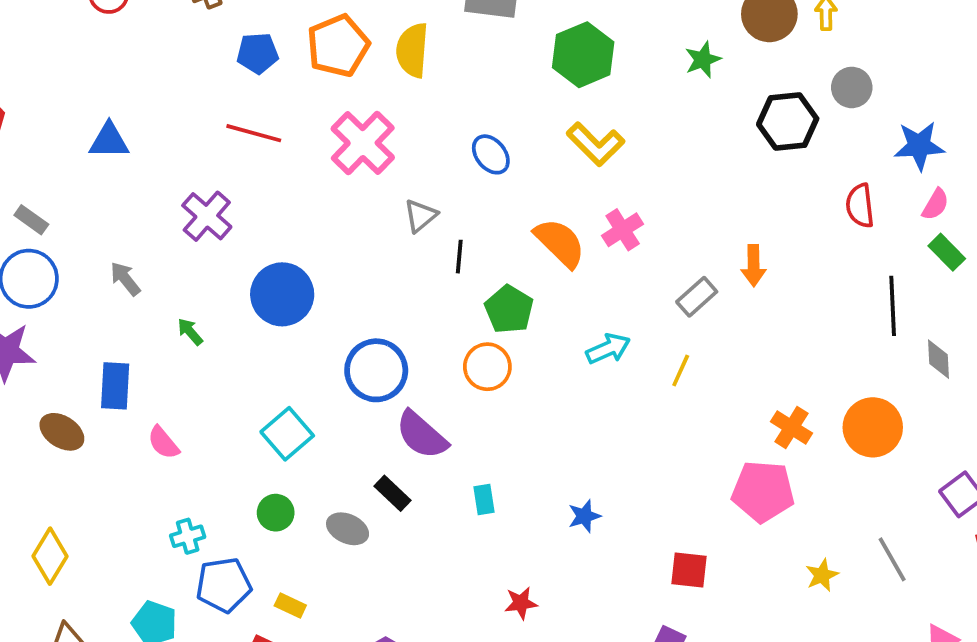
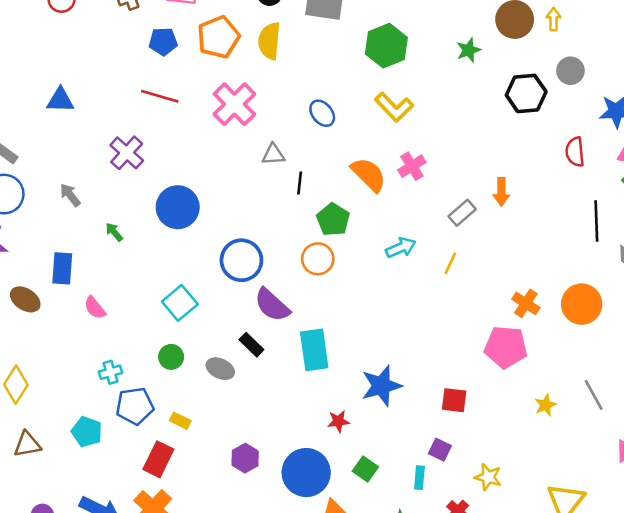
gray triangle: (420, 216) -> (273, 155), turned 35
cyan rectangle: (484, 500) -> (314, 350), size x2.0
blue star: (584, 516) -> (381, 386), moved, size x1.8

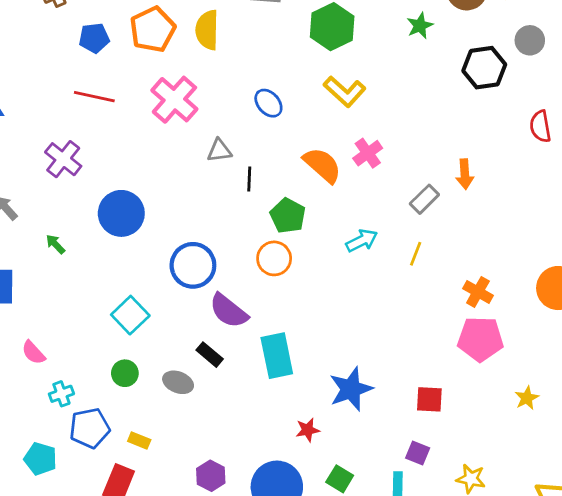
orange cross: (526, 303) -> (478, 292), moved
pink semicircle: (95, 308) -> (33, 353), moved

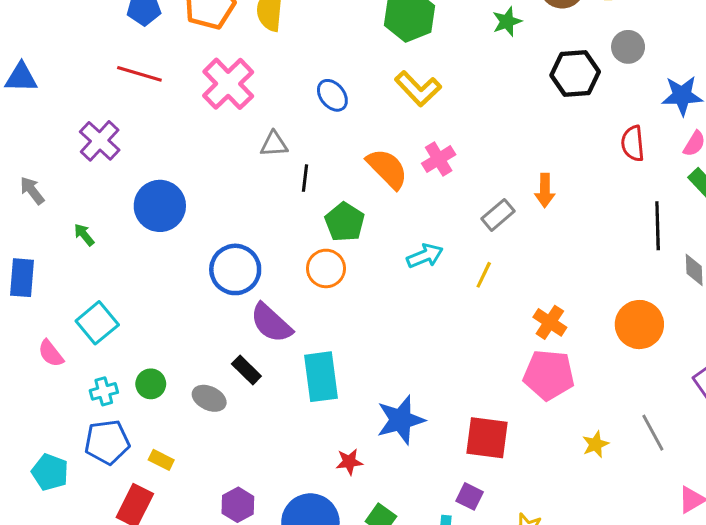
cyan square: (130, 315) -> (97, 323), moved
cyan cross: (61, 394) -> (104, 391), moved
red square: (429, 399) -> (487, 438), size x1.4

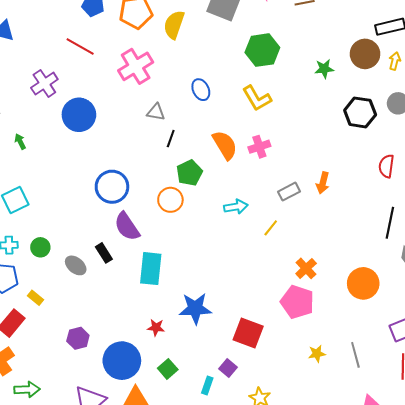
blue circle: (160, 206) -> (79, 115), moved

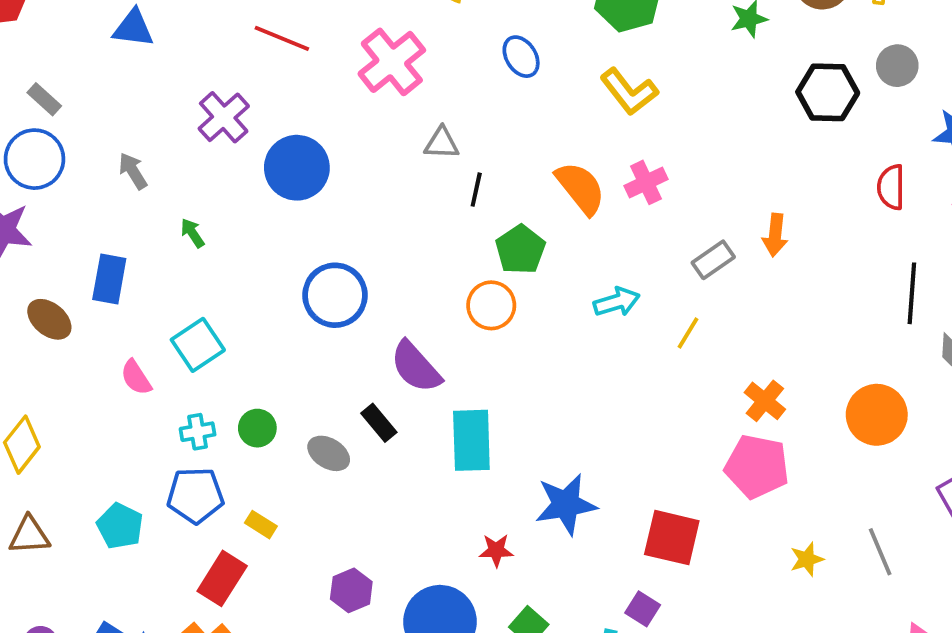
blue ellipse: (201, 90) -> (521, 57), moved
blue circle: (112, 187) -> (335, 295), moved

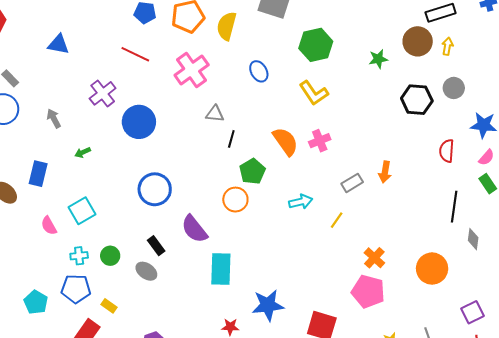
green arrow: (192, 233) -> (83, 152), turned -84
black rectangle: (379, 423) -> (156, 246), moved

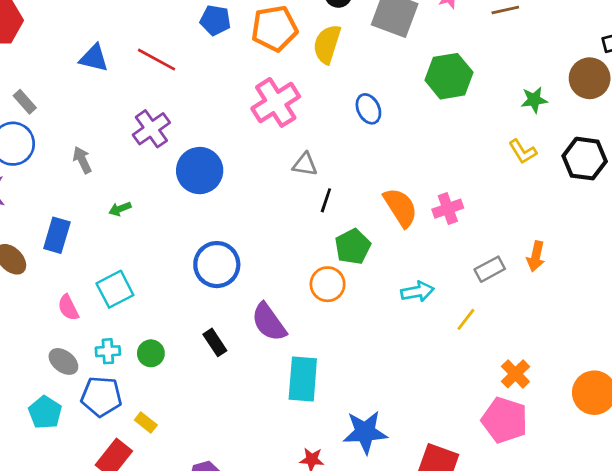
red line: (135, 54) -> (156, 60), moved
yellow L-shape: (314, 93) -> (523, 152), moved, size x0.7
gray ellipse: (146, 271) -> (63, 361), moved

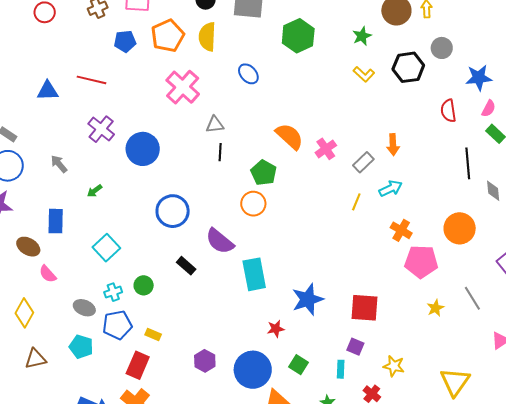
black line: (326, 200) -> (220, 152), moved
pink cross: (448, 209) -> (326, 149), moved
cyan arrow: (417, 292) -> (391, 188), moved
pink semicircle: (68, 308) -> (48, 274), moved
pink pentagon: (505, 420) -> (421, 262), moved

